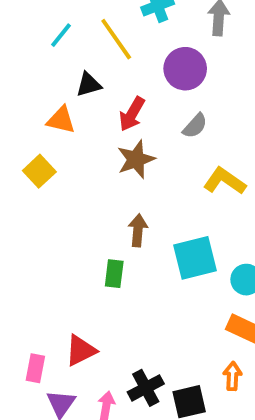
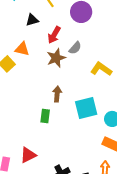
orange triangle: (61, 120) -> (22, 49), moved
gray semicircle: (195, 126) -> (75, 48), moved

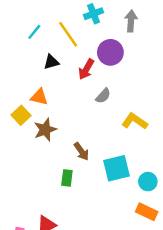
red arrow: (54, 35) -> (86, 69), moved
brown star: (56, 58) -> (45, 130), moved
brown arrow: (57, 94) -> (81, 151), turned 140

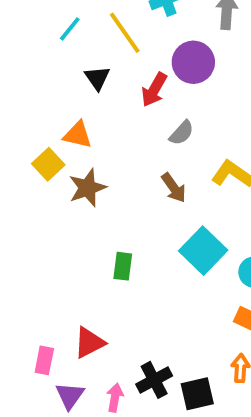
black triangle: (51, 62) -> (97, 78), turned -49
brown arrow: (81, 151) -> (174, 188), moved
cyan square: (116, 168) -> (203, 251), turned -32

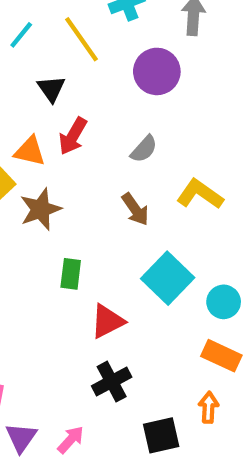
red arrow: (154, 90) -> (73, 136), moved
green rectangle: (123, 266) -> (71, 274), moved
red triangle: (89, 343) -> (107, 321), moved
black cross: (154, 380) -> (112, 382), moved
pink arrow: (115, 398) -> (71, 440), turned 32

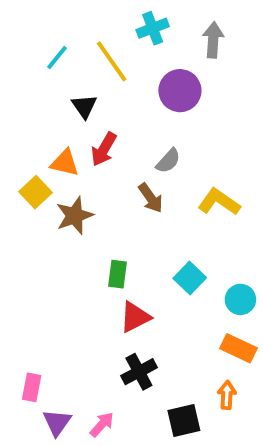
brown arrow: (135, 209) -> (151, 198), moved
green rectangle: (71, 274) -> (117, 274), moved
cyan square: (168, 278) -> (190, 278), size x0.7

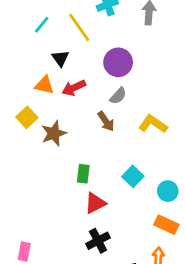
purple circle: (180, 91) -> (118, 62), moved
red arrow: (104, 149) -> (74, 88), turned 35
orange triangle: (65, 163) -> (44, 85), moved

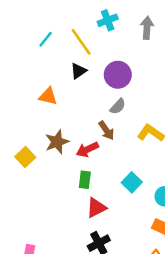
black triangle: (60, 58) -> (79, 71), moved, turned 30
red arrow: (74, 88) -> (87, 149), moved
yellow square: (27, 117) -> (25, 157), moved

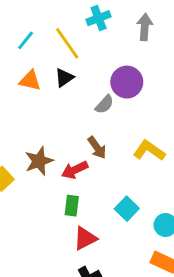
purple circle: (118, 75) -> (127, 82), moved
orange triangle: (48, 96) -> (30, 81), moved
gray semicircle: (118, 106) -> (104, 104), moved

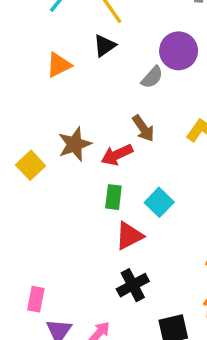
orange triangle: (30, 81) -> (59, 65), moved, turned -40
cyan square: (127, 209) -> (159, 202), moved

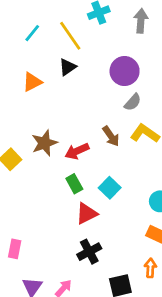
gray semicircle: (152, 77) -> (133, 102), moved
brown arrow: (143, 128) -> (111, 136), moved
green rectangle: (113, 197) -> (74, 184), turned -36
pink rectangle: (36, 299) -> (15, 249), moved

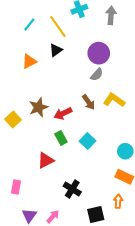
gray semicircle: (133, 102) -> (97, 75), moved
red triangle: (87, 214) -> (46, 160), moved
black cross: (89, 252) -> (72, 189), turned -30

